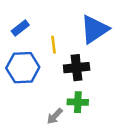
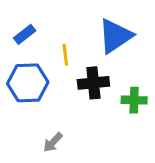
green cross: (78, 102) -> (134, 100), moved
gray arrow: (55, 116) -> (53, 142), moved

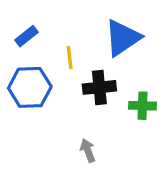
gray arrow: (53, 142) -> (88, 150), moved, turned 115

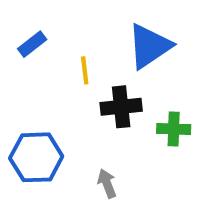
blue hexagon: (30, 87) -> (36, 157), moved

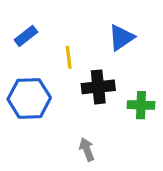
blue triangle: (149, 46) -> (121, 38), size x0.7
blue hexagon: (36, 157) -> (29, 98), moved

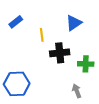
blue hexagon: (29, 98) -> (17, 84), moved
gray arrow: (87, 149) -> (77, 91), moved

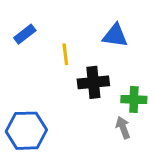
blue triangle: (74, 23) -> (115, 36), turned 42
gray arrow: (77, 91) -> (123, 128), moved

